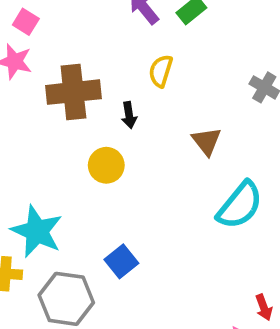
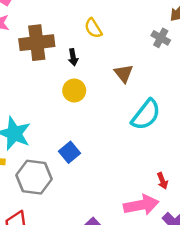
yellow semicircle: (161, 71) -> (93, 28), turned -48
yellow circle: (106, 165) -> (74, 91), moved

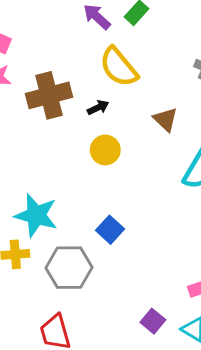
yellow semicircle: (93, 28) -> (119, 67), size x1.6
black arrow: (73, 57) -> (98, 108), turned -98

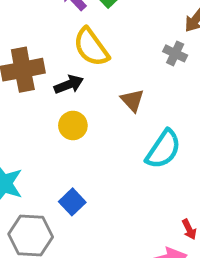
black arrow: (98, 108) -> (69, 84), size x1.4

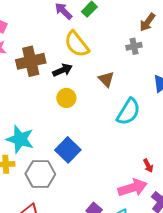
gray cross: (175, 53) -> (134, 46), turned -35
blue square: (72, 202) -> (68, 150), size x1.4

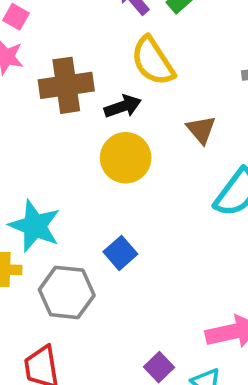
yellow circle: (66, 98) -> (126, 158), size x1.4
blue square: (68, 150) -> (120, 253), size x0.7

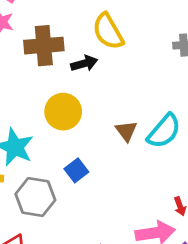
brown triangle: (201, 130) -> (126, 131), moved
yellow circle: (126, 158) -> (63, 112), moved

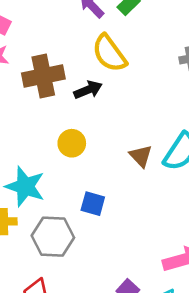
yellow circle: (63, 112) -> (72, 143), size x0.7
blue square: (76, 170) -> (93, 204), turned -30

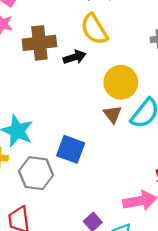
yellow circle: (72, 143) -> (121, 82), moved, size x1.5
blue square: (93, 204) -> (71, 149), size x1.4

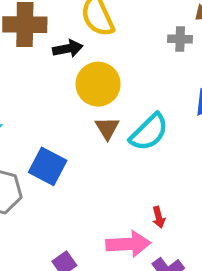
yellow circle: (121, 82) -> (98, 84), moved

